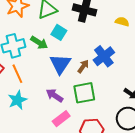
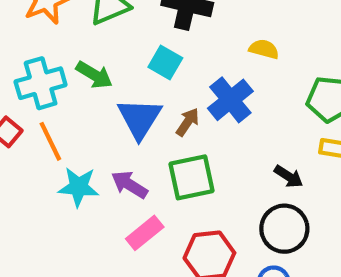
yellow semicircle: (122, 22) -> (264, 49), moved
cyan square: (59, 32) -> (165, 62), moved
cyan star: (17, 100) -> (79, 187), moved, turned 30

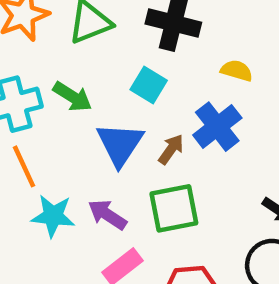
yellow semicircle: (264, 49) -> (237, 71), moved

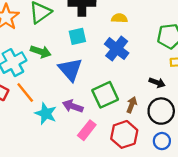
cyan square: (149, 85) -> (77, 36), turned -30
brown arrow: (171, 149) -> (132, 105), moved
cyan star: (53, 216) -> (46, 114), turned 30

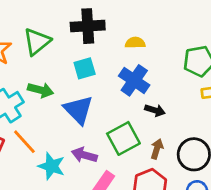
black arrow: (157, 83) -> (155, 110), moved

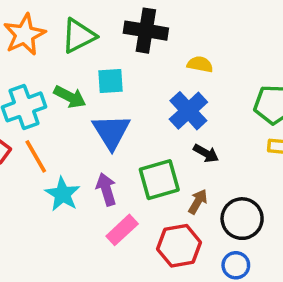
cyan square: (85, 68) -> (110, 81), moved
purple arrow: (84, 155) -> (106, 189), turned 45

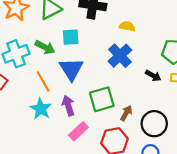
black arrow: (206, 153) -> (153, 76), moved
orange line: (36, 156) -> (43, 81), moved

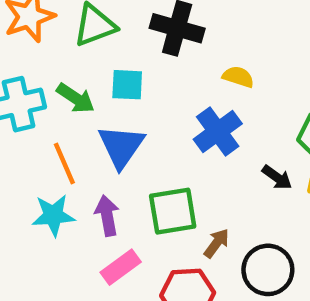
cyan star: (41, 109) -> (53, 215), turned 30

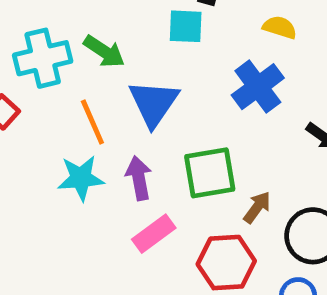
cyan square: (127, 85) -> (186, 26), moved

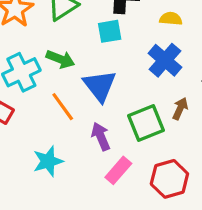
cyan star: (81, 178) -> (48, 161), moved
brown arrow: (257, 207) -> (180, 109), moved

